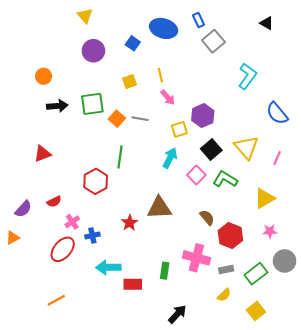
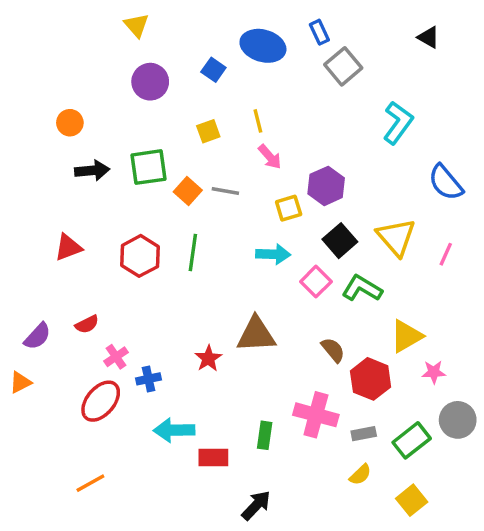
cyan arrow: (170, 158) -> (273, 254), turned 66
red hexagon: (96, 181) -> (140, 256), moved
yellow triangle: (264, 198) -> (406, 336), moved
black arrow: (177, 314) -> (256, 505), moved

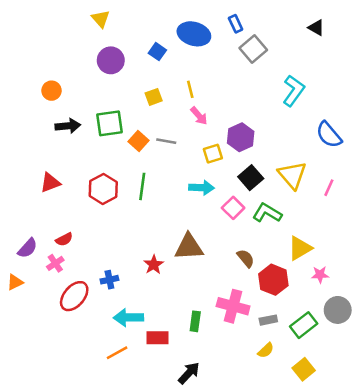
pink cross: (116, 357) -> (55, 263), moved
orange line: (90, 483) -> (117, 353), moved

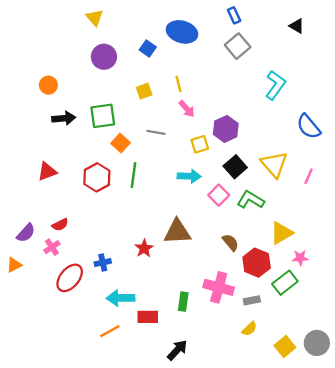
blue rectangle: (236, 24) -> (234, 15), moved
orange square: (138, 141) -> (120, 143), moved
gray circle: (338, 310) -> (317, 343), moved
green rectangle: (304, 325) -> (285, 283), moved

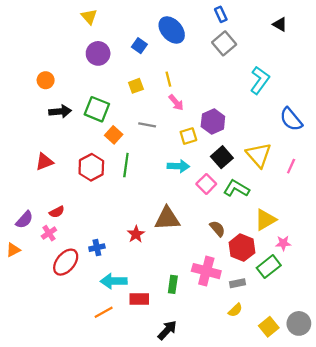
blue ellipse: (182, 32) -> (172, 30), turned 32
green square: (103, 116) -> (97, 109), turned 30

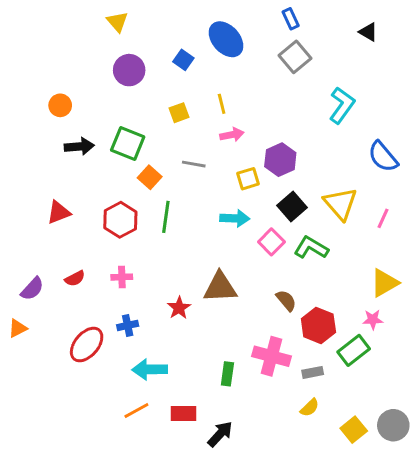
pink arrow: (176, 103) -> (232, 135), turned -60
yellow triangle: (265, 220) -> (384, 283), moved
pink cross: (49, 233) -> (122, 277), moved, turned 32
red rectangle: (139, 299) -> (183, 413), moved

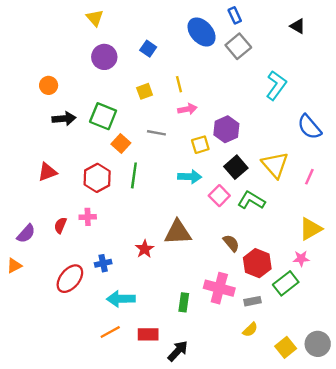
blue ellipse: (226, 39) -> (202, 32), moved
pink cross: (122, 277) -> (88, 217), moved
red semicircle: (75, 278) -> (60, 225), turned 140

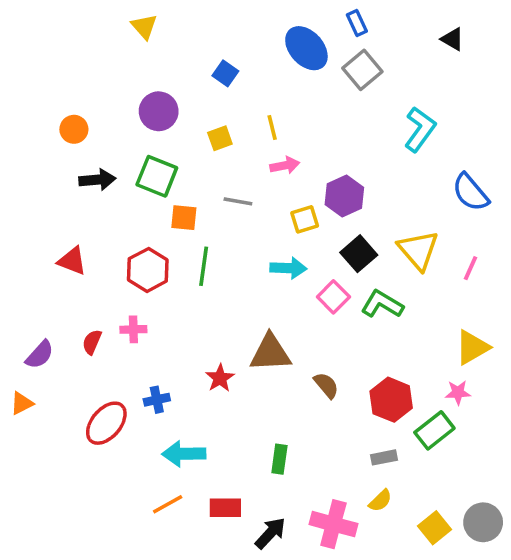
purple circle: (104, 57) -> (159, 111), moved
orange square: (121, 143) -> (184, 218), turned -36
red triangle: (47, 172) -> (72, 261), turned 42
brown semicircle: (231, 243) -> (326, 385), moved
pink cross: (219, 288) -> (333, 524), moved

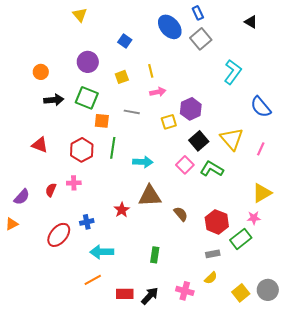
cyan arrow: (288, 268) -> (143, 162), moved
red rectangle: (225, 508) -> (125, 294), moved
pink cross: (333, 524) -> (185, 291), size x0.7

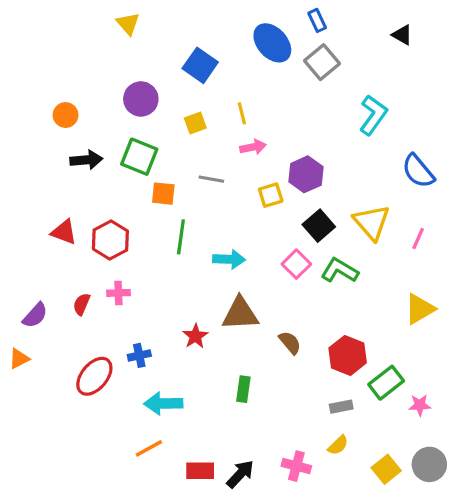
blue square: (125, 41) -> (200, 65), size x1.5
red hexagon: (82, 150) -> (110, 240), moved
pink star: (254, 218) -> (420, 405), moved
green rectangle: (155, 255) -> (243, 389), moved

